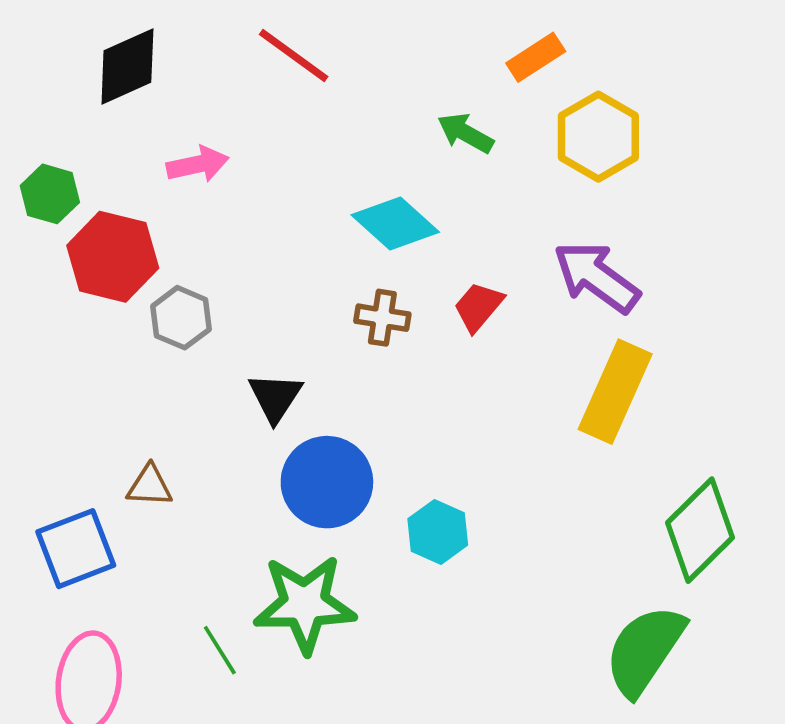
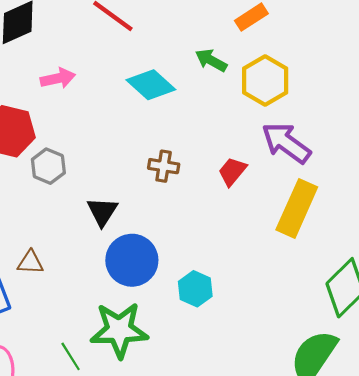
yellow hexagon: (598, 137) -> (265, 80), moved
cyan diamond: (395, 224) -> (151, 85), moved
red trapezoid: (478, 307) -> (232, 171), moved

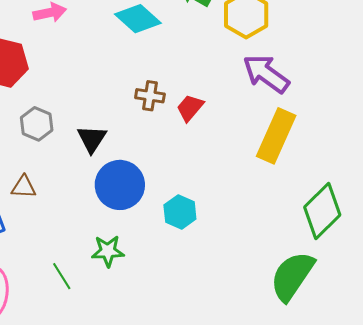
gray hexagon: (48, 166) -> (37, 124), moved
red trapezoid: (232, 171) -> (190, 108), moved
green star: (119, 330) -> (108, 251), size x0.6

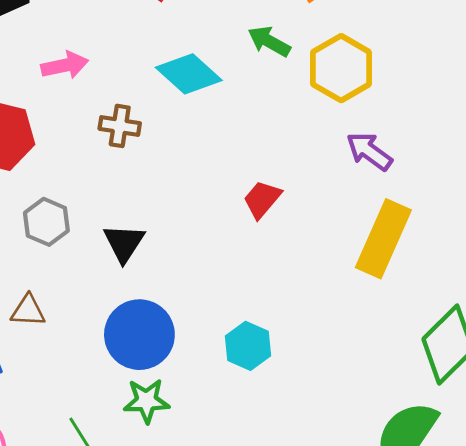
purple arrow: (266, 74) -> (369, 151), size x0.7
brown cross: (150, 96) -> (120, 126), moved
blue circle: (120, 185) -> (139, 335), moved

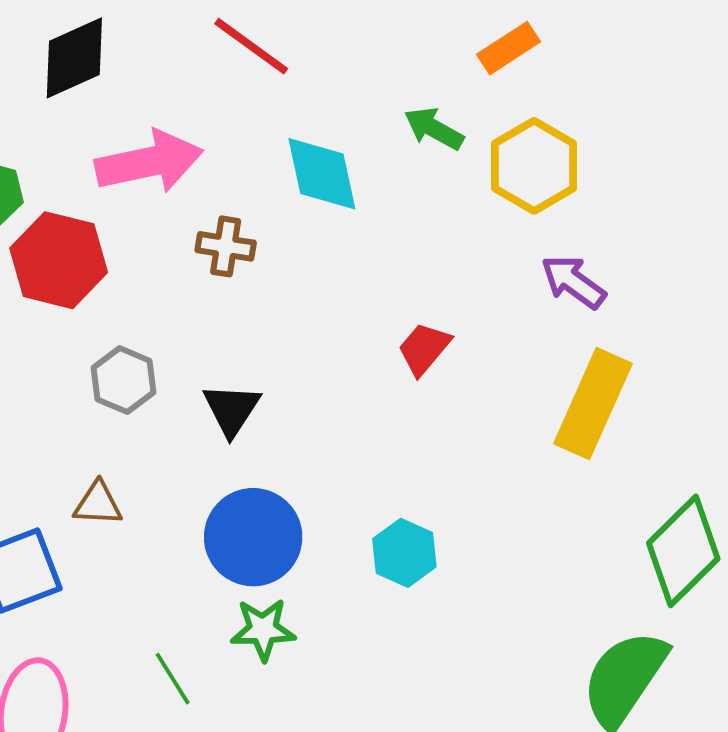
pink arrow: (65, 65) -> (149, 162), size x1.6
cyan diamond: (189, 74) -> (322, 174), turned 36

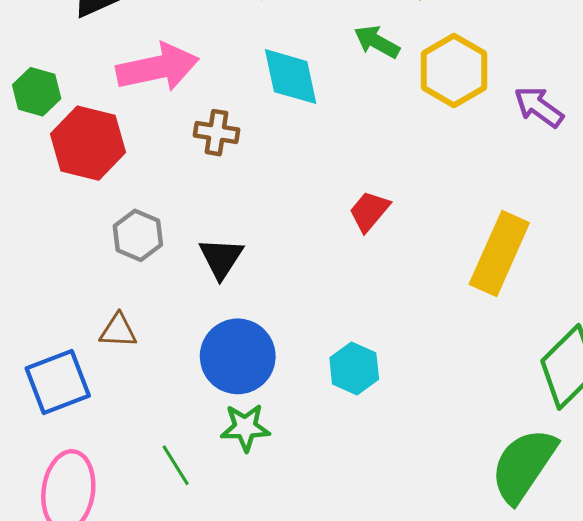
purple arrow: (573, 282) -> (539, 107), moved

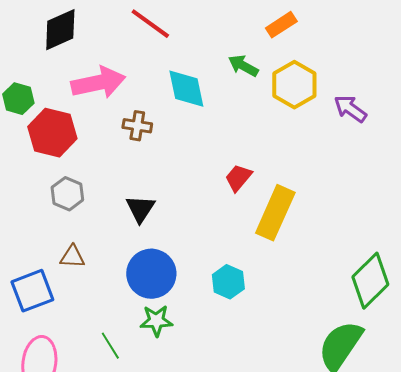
gray hexagon: (138, 235) -> (67, 194), moved
yellow rectangle: (499, 254) -> (275, 213), moved

